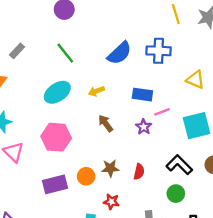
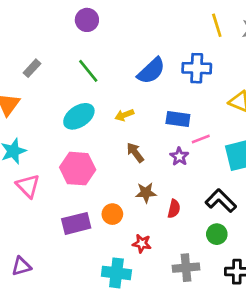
brown star: (110, 168) -> (146, 193), moved

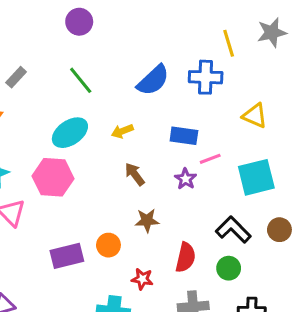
yellow line: (217, 25) -> (229, 43), moved
pink hexagon: (78, 169) -> (53, 177), moved
red semicircle: (174, 209) -> (185, 257), moved, size x1.4

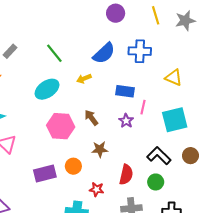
purple circle: (79, 22) -> (116, 13), moved
yellow line: (229, 43) -> (156, 15), moved
yellow arrow: (122, 131) -> (84, 79), moved
pink line: (210, 159) -> (143, 107), turned -56
pink hexagon: (53, 177) -> (61, 126), moved

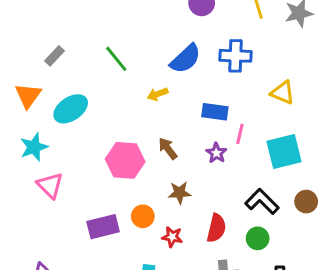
cyan ellipse: (47, 89) -> (71, 109), moved
red star: (97, 189) -> (172, 237), moved

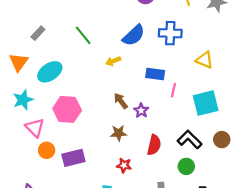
purple star: (216, 153) -> (141, 111), moved
pink hexagon: (125, 160) -> (67, 109), moved
brown star: (180, 193) -> (119, 133), moved
orange circle: (143, 216) -> (47, 150), moved
red semicircle: (216, 228) -> (154, 145), moved

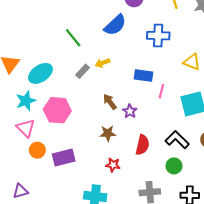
gray rectangle: (38, 33) -> (83, 71), moved
blue semicircle: (134, 35) -> (115, 25), moved
cyan star: (23, 100) -> (26, 101), moved

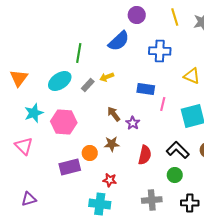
green line: (73, 38) -> (79, 53), turned 48
cyan ellipse: (40, 73) -> (60, 81), moved
pink triangle: (26, 128) -> (24, 146), moved
orange circle: (37, 150) -> (90, 153), moved
red star: (113, 165) -> (110, 180), moved

